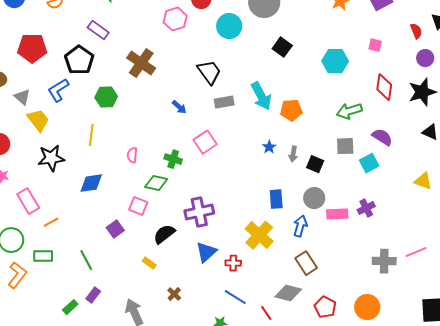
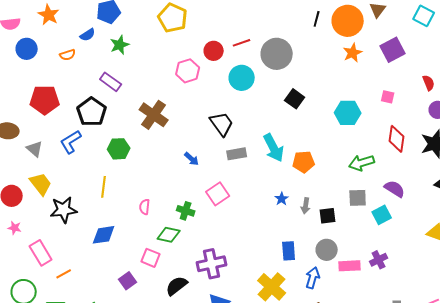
yellow trapezoid: (38, 120) -> (41, 184), moved
black square: (315, 164) -> (328, 216), turned -30

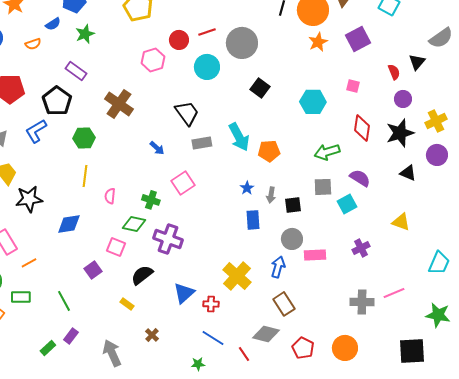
yellow line: (104, 187) -> (85, 176), moved
blue rectangle: (289, 251) -> (253, 220), moved
purple cross: (379, 260) -> (361, 248), moved
purple cross: (212, 264) -> (168, 239), moved, turned 32

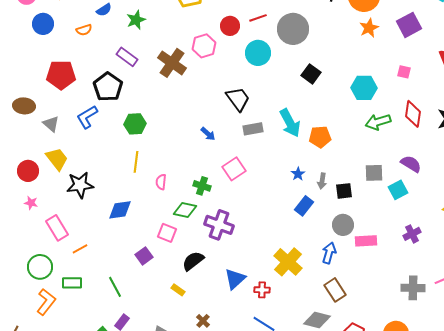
brown cross: (119, 104) -> (172, 63), moved
green arrow: (327, 152) -> (378, 122), moved
blue rectangle: (253, 220) -> (304, 206), turned 42

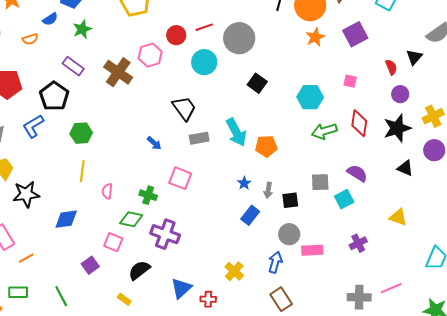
pink square: (234, 169) -> (180, 178), turned -35
yellow cross: (288, 262) -> (234, 271), size x0.7

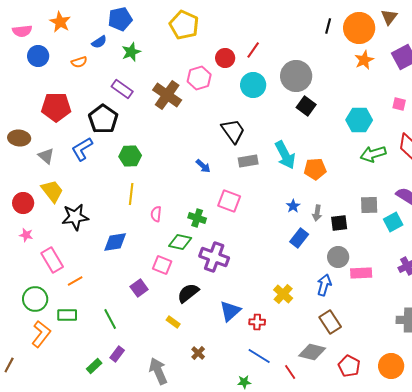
red line: (204, 27) -> (253, 50), turned -36
gray circle: (239, 38) -> (296, 76), moved

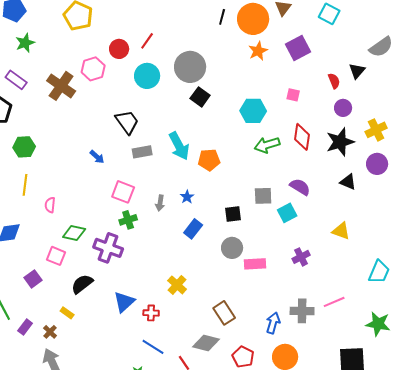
gray arrow: (317, 213) -> (160, 203), moved
green cross: (197, 218) -> (128, 220), moved, turned -36
blue arrow: (324, 285) -> (273, 323), moved
brown cross: (198, 353) -> (50, 332), moved
purple rectangle: (117, 354) -> (25, 327), moved

